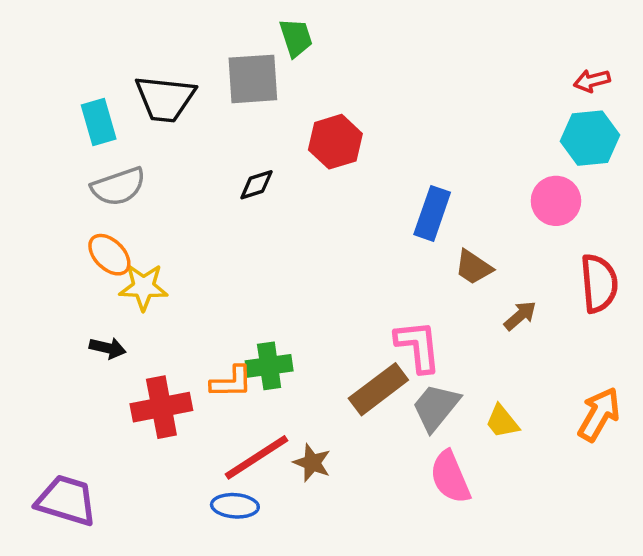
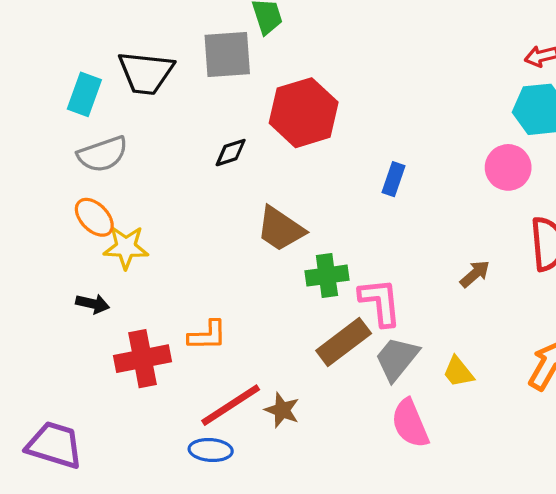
cyan rectangle: (99, 122) -> (84, 94), turned 36
red hexagon: (335, 142) -> (304, 113), size x1.4
blue rectangle: (432, 213) -> (393, 179), size x0.7
brown trapezoid: (473, 267) -> (280, 229), moved, size x1.4
green cross: (269, 366) -> (327, 276), moved

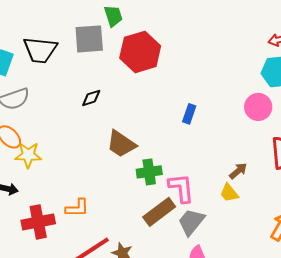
red hexagon: (304, 113) -> (140, 52), moved
yellow trapezoid: (458, 372) -> (229, 193), moved

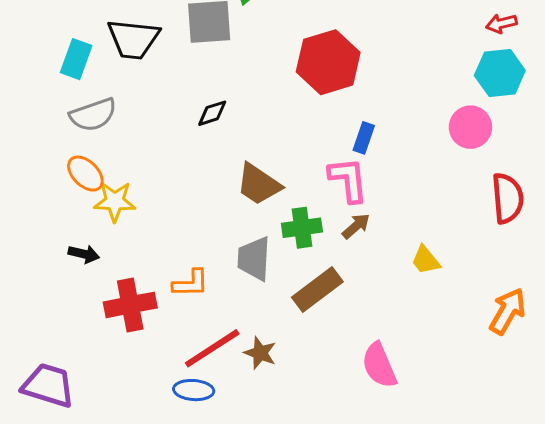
red hexagon: (140, 52) -> (328, 62), moved
brown arrow: (238, 171) -> (356, 226), moved
pink L-shape: (181, 188) -> (348, 180), moved
gray trapezoid: (191, 222) -> (254, 259), moved, turned -36

